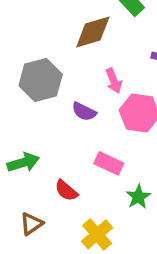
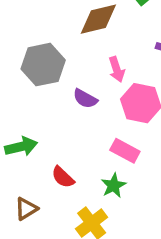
pink rectangle: (109, 163) -> (125, 151), moved
green star: (138, 197) -> (114, 186), moved

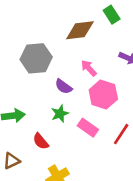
pink arrow: (117, 69) -> (89, 68), turned 150
green star: (114, 186) -> (60, 114), moved

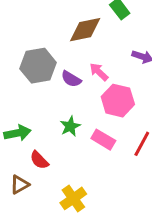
purple semicircle: (64, 87) -> (71, 79), moved
red semicircle: (41, 141) -> (39, 160), moved

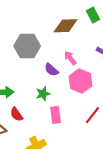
purple semicircle: (71, 79) -> (51, 70), moved
pink rectangle: (103, 140) -> (56, 115), moved, turned 42

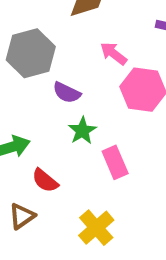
purple semicircle: (51, 70) -> (67, 93), moved

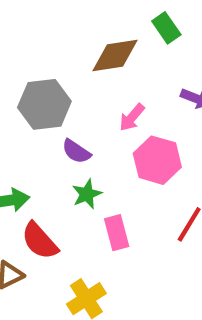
pink arrow: (114, 53) -> (132, 117), turned -96
red semicircle: (45, 181) -> (40, 241), size x1.4

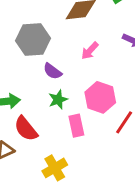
pink hexagon: (157, 160) -> (100, 97), moved

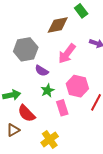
pink arrow: (90, 51) -> (67, 54), size x1.5

